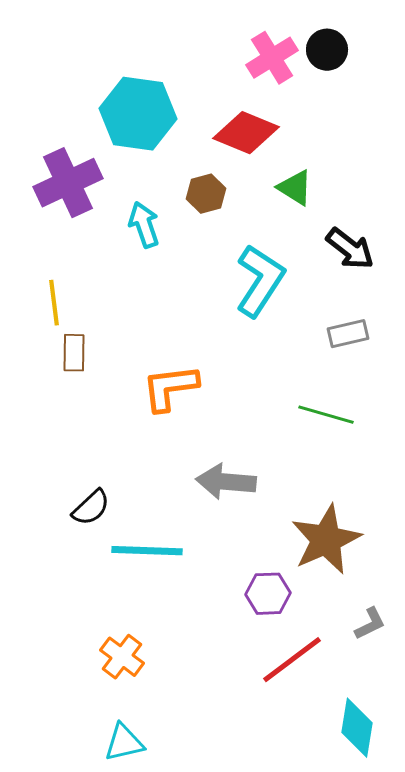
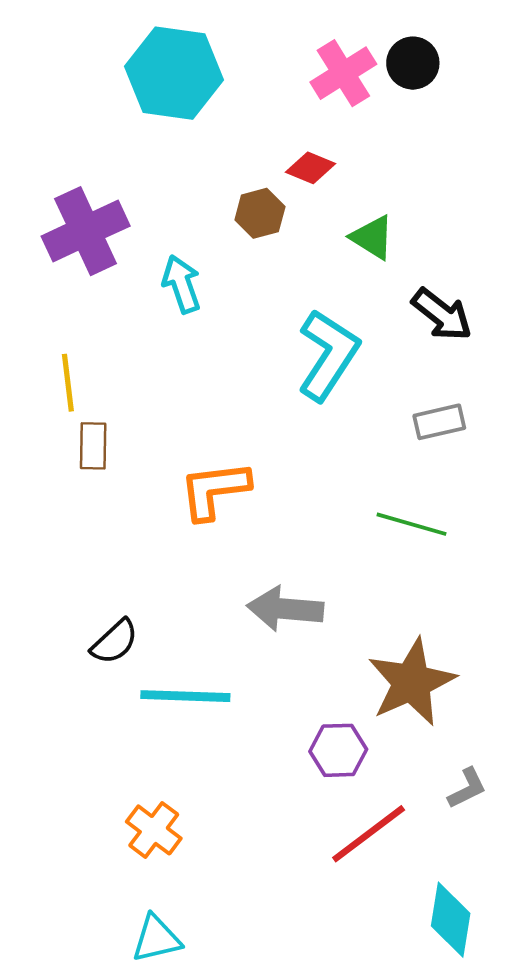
cyan hexagon: (138, 114) -> (174, 73), moved
red diamond: (246, 133) -> (310, 168), size x0.6
brown hexagon: (206, 194) -> (260, 213), moved

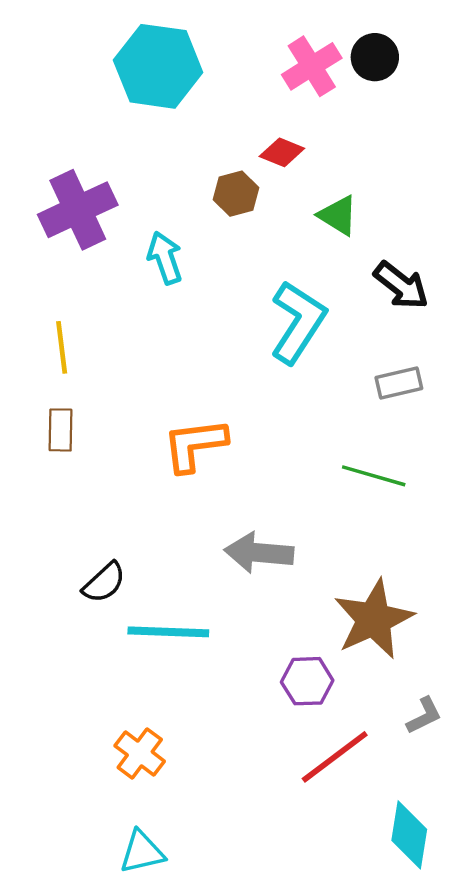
brown rectangle: (93, 446) -> (61, 430), moved

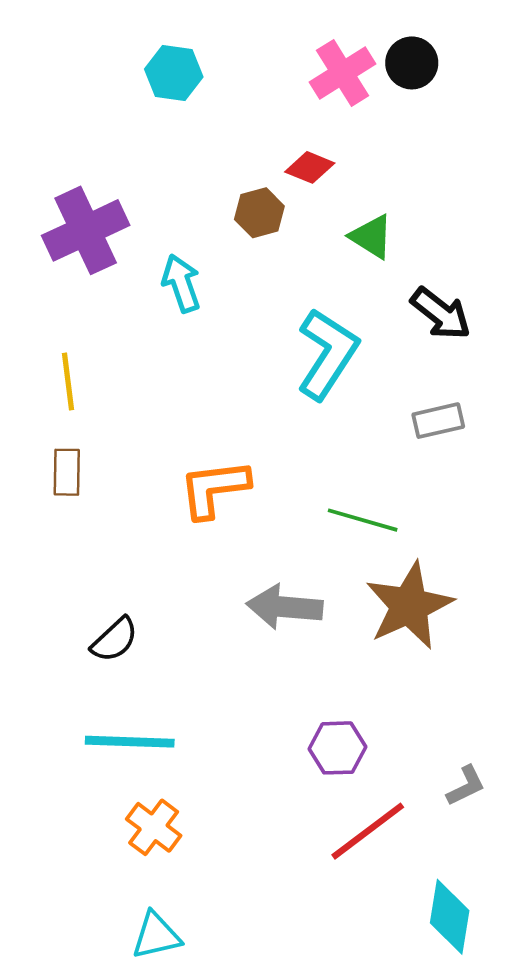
cyan hexagon: (158, 66) -> (174, 73), size x0.6
green line: (374, 476) -> (363, 520), moved
brown star: (374, 619) -> (409, 606), moved
cyan line: (168, 632) -> (130, 742), moved

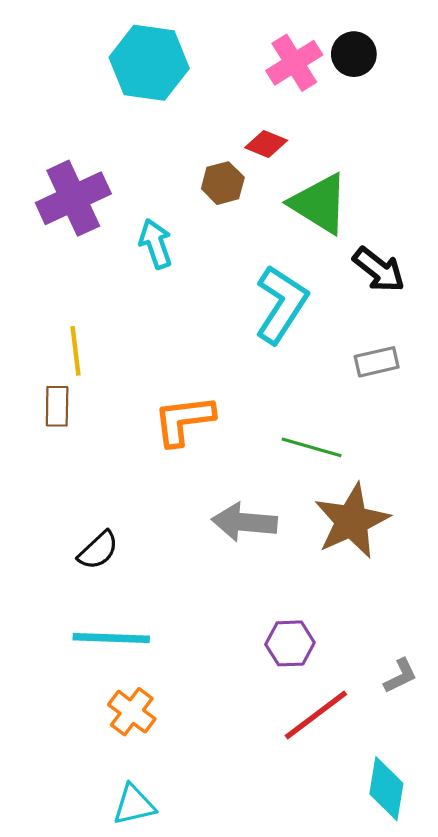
cyan hexagon: (174, 73) -> (149, 63), size x1.6
green triangle: (371, 237) -> (319, 204), size x1.6
yellow line: (68, 382) -> (75, 351), moved

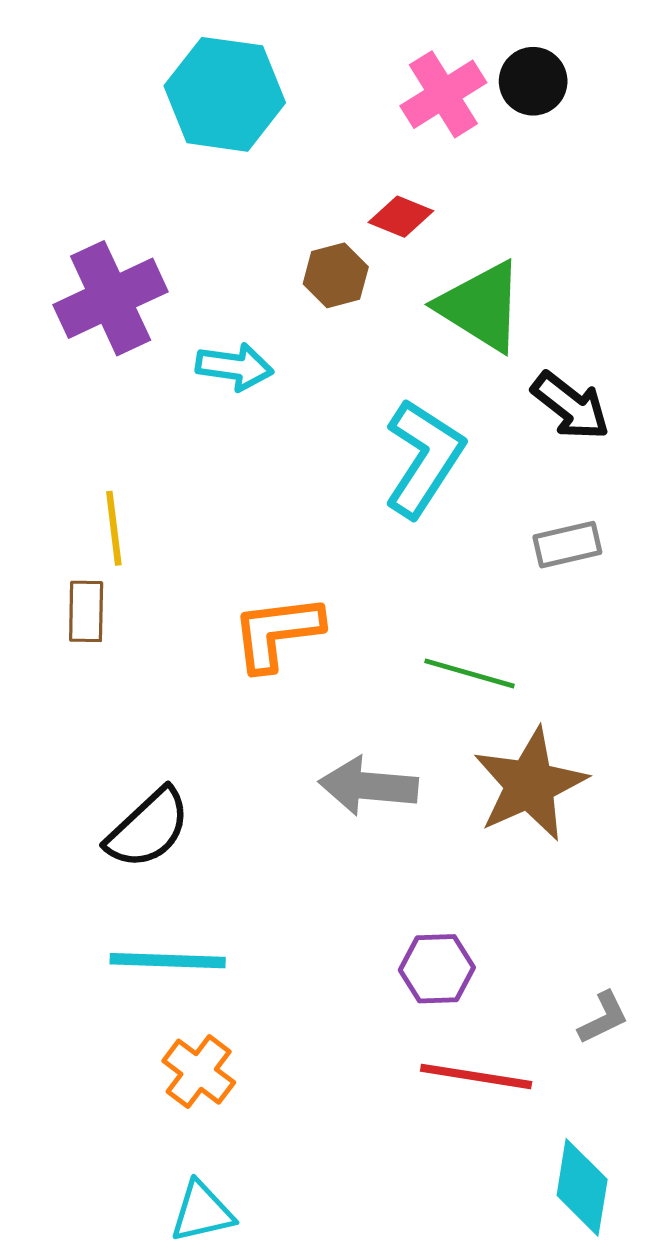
cyan arrow: (156, 244) -> (235, 367), turned 117
black semicircle: (98, 550) -> (148, 828), size x1.4
red line: (316, 715) -> (476, 1076), turned 46

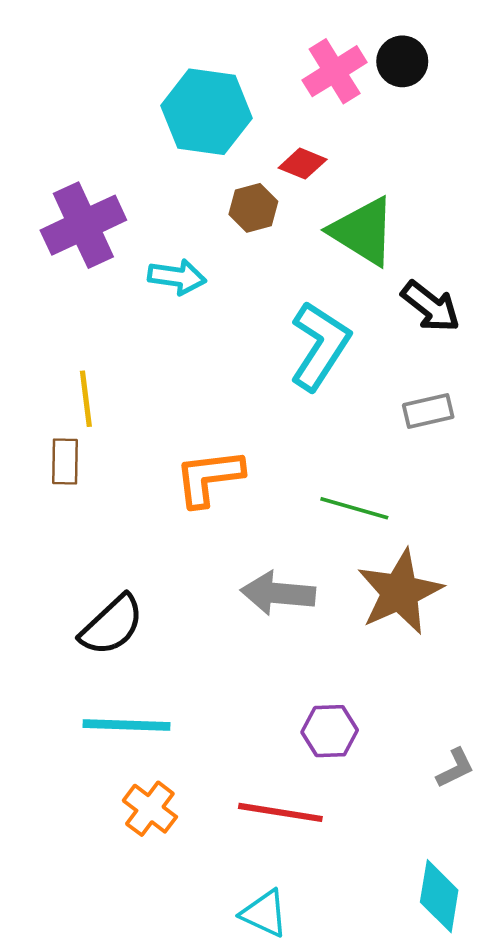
cyan hexagon: (225, 94) -> (207, 112), moved
red line: (476, 1076) -> (280, 812), moved
cyan triangle: (202, 1212) -> (264, 913), moved, turned 38

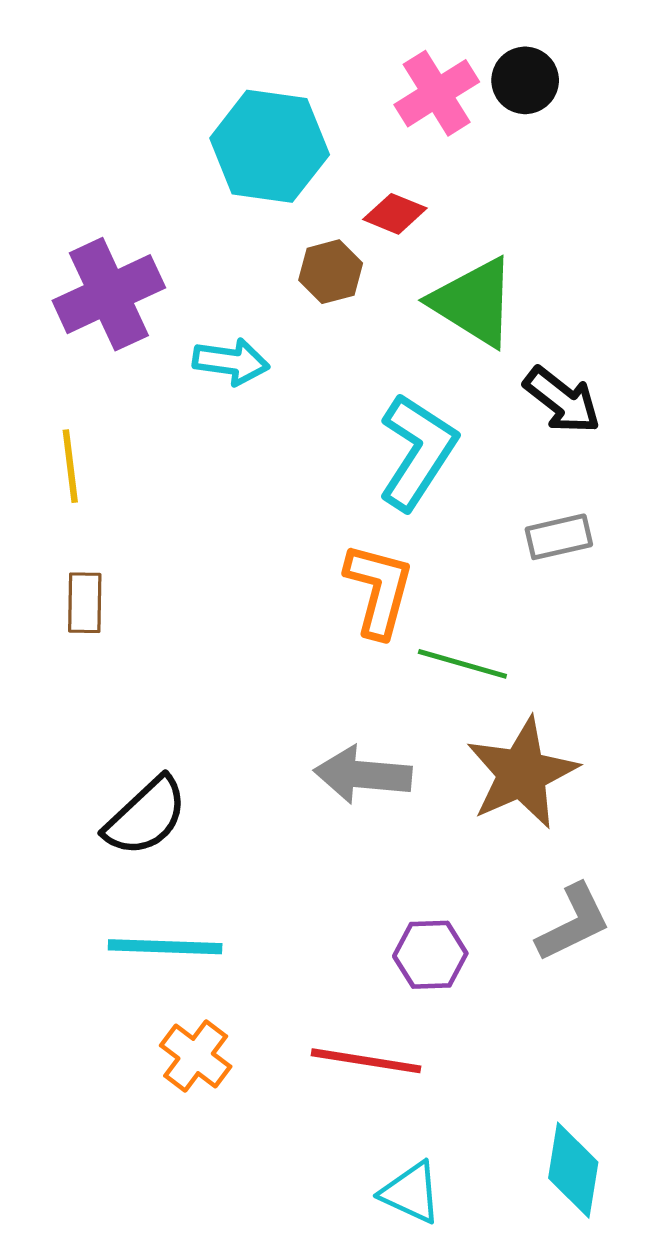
yellow line: (86, 399) -> (70, 466), moved
orange L-shape: (209, 478) -> (379, 590), moved, turned 112
gray L-shape: (455, 768) -> (573, 923), moved, size x1.5
cyan triangle: (264, 913) -> (411, 1193), moved

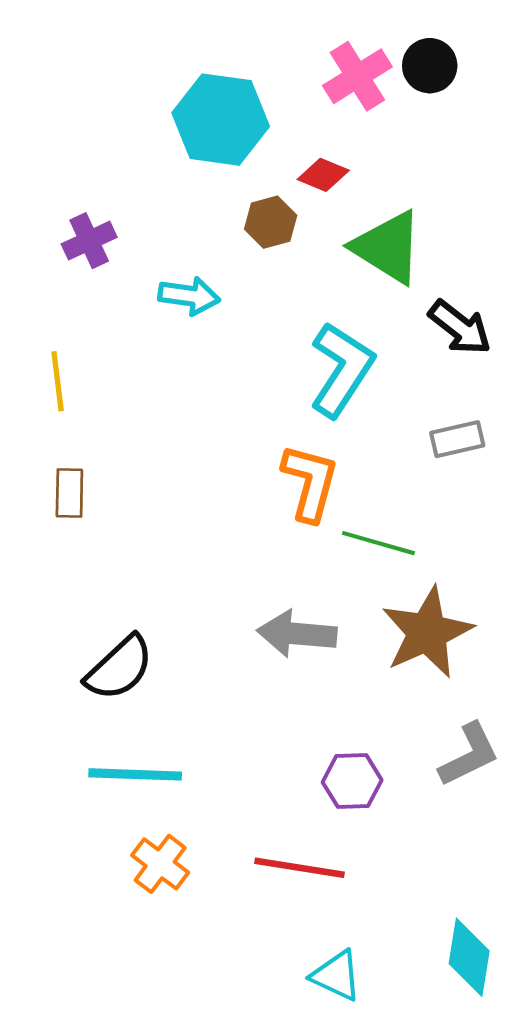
purple cross: (109, 294) -> (89, 241), size x0.6

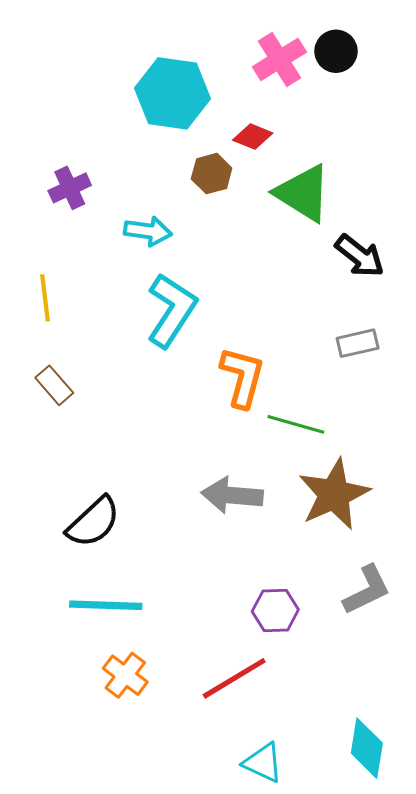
cyan L-shape: (342, 369) -> (172, 310), moved
brown rectangle: (69, 493) -> (54, 385), turned -42
red line: (300, 868) -> (234, 678), turned -40

